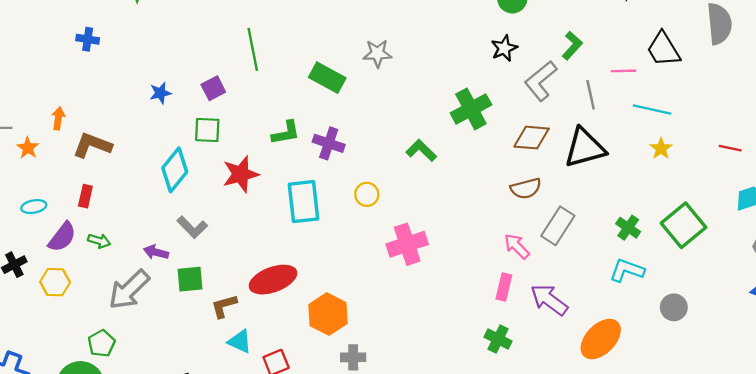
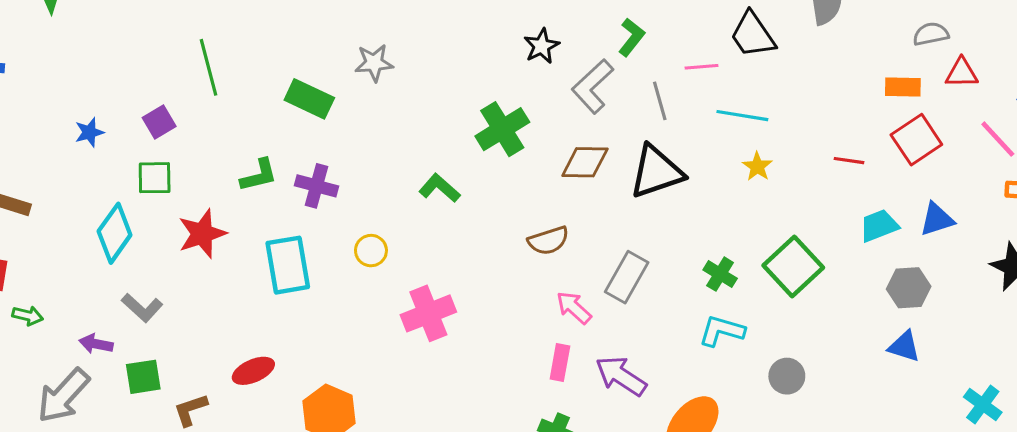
brown semicircle: (526, 188) -> (548, 241), moved
green arrow: (99, 241) -> (28, 316), moved
red ellipse: (273, 280) -> (253, 371), size x0.7

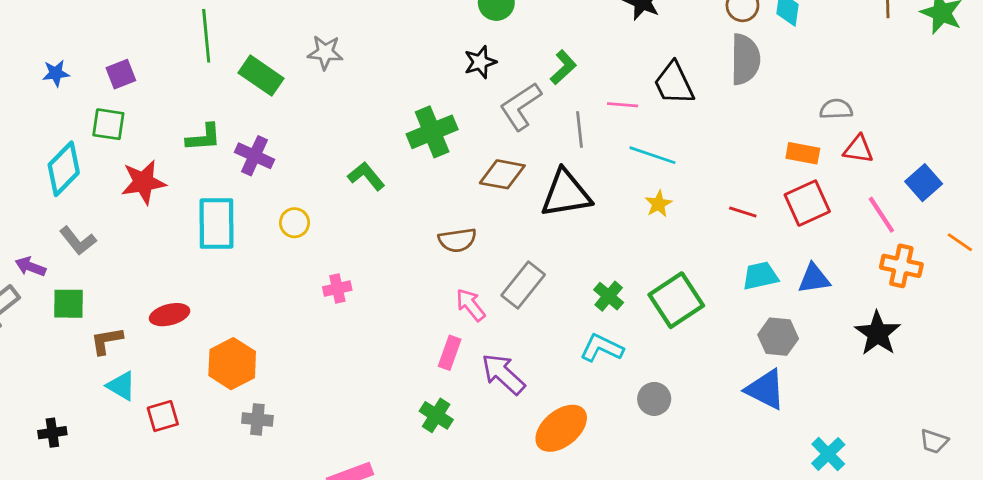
green line: (208, 67) -> (206, 36), moved
pink cross: (428, 313) -> (337, 288), size x0.6
blue triangle: (904, 346) -> (765, 389), size x1.4

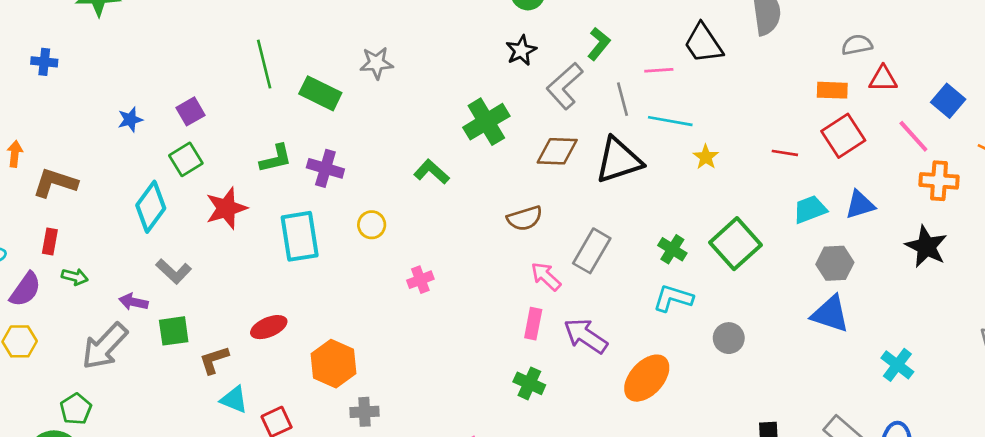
green square: (108, 124) -> (186, 159), turned -32
cyan line: (653, 155) -> (670, 121), moved

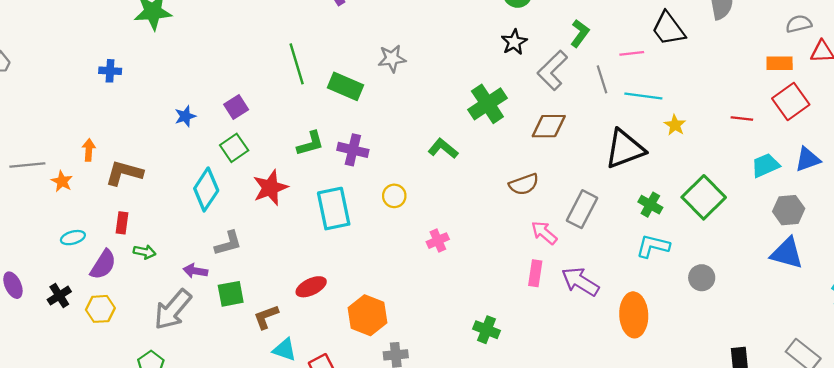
black triangle: (619, 160) -> (625, 149), moved
gray L-shape: (174, 271) -> (228, 243), turned -56
orange ellipse: (647, 378) -> (634, 315), turned -42
green cross: (529, 383) -> (486, 330), moved

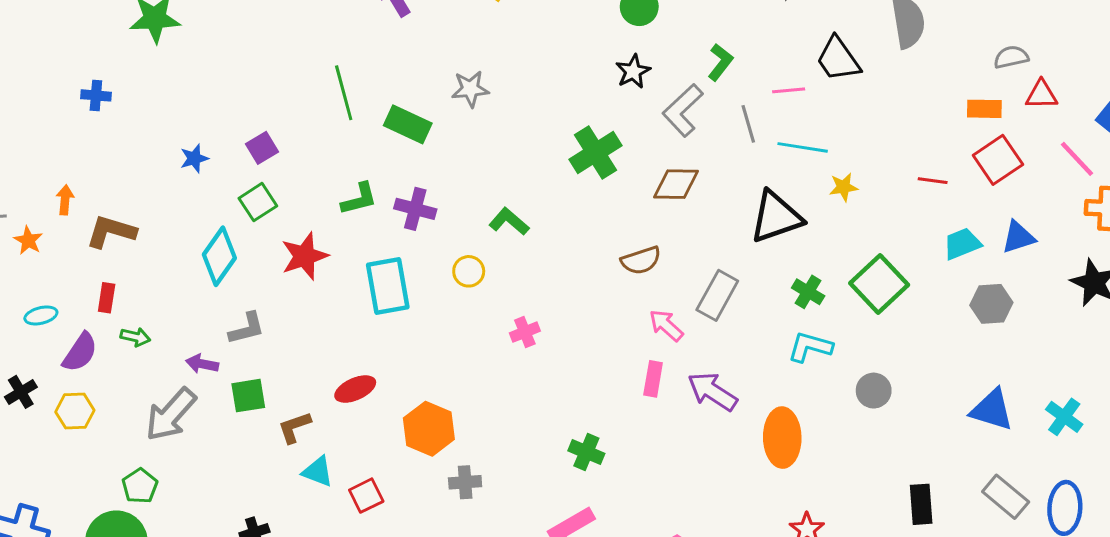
yellow star: (675, 125) -> (844, 187), turned 30
green L-shape: (443, 149) -> (509, 221), moved
blue triangle: (787, 253) -> (992, 410), moved

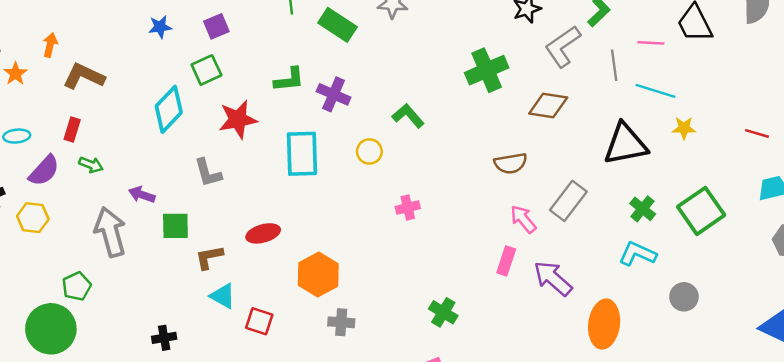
gray L-shape: (247, 328) -> (208, 173), moved, turned 80
gray arrow: (171, 414) -> (110, 232), turned 114
red square: (366, 496) -> (259, 321), turned 36

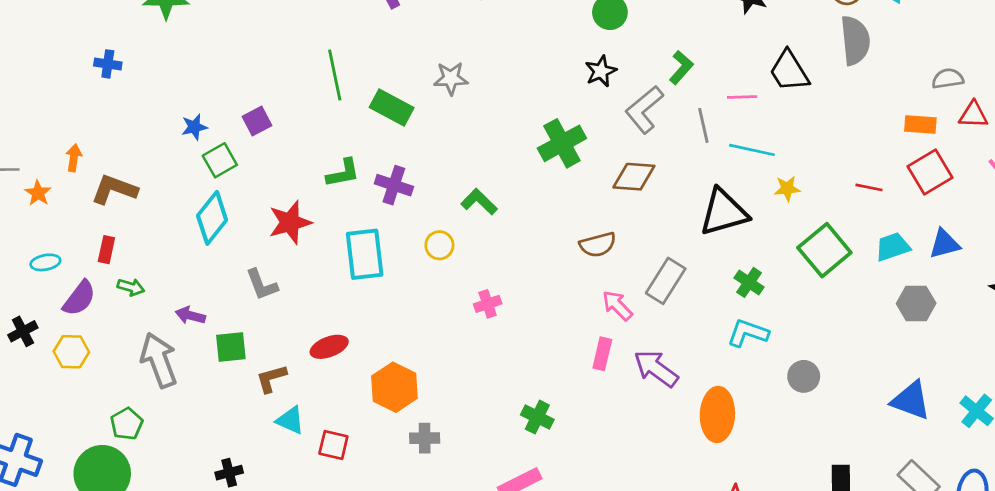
green square: (206, 70) -> (220, 160), moved
green square: (701, 211) -> (824, 250), moved

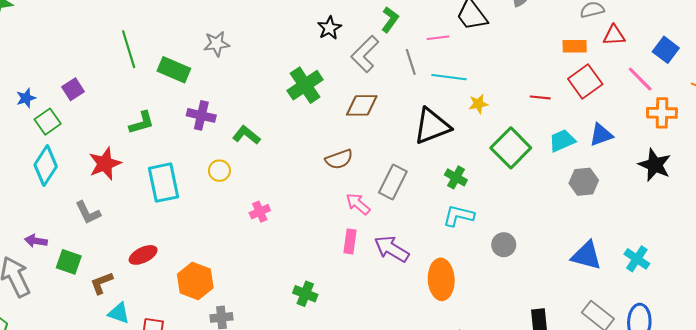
purple cross: (394, 185) -> (201, 115), moved
green square: (231, 347) -> (69, 262), turned 30

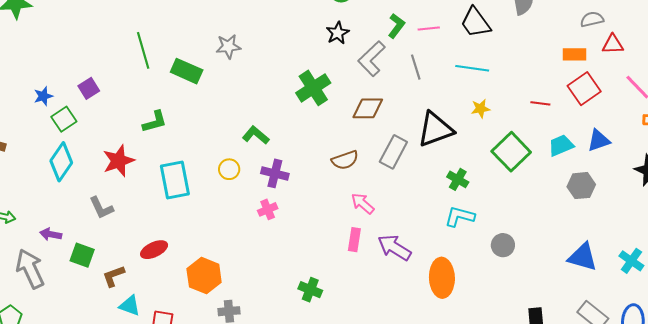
pink line: (438, 38) -> (429, 28), moved
cyan line: (449, 77) -> (472, 68), moved
purple cross: (201, 115) -> (275, 173), moved
gray rectangle: (393, 182) -> (393, 152), moved

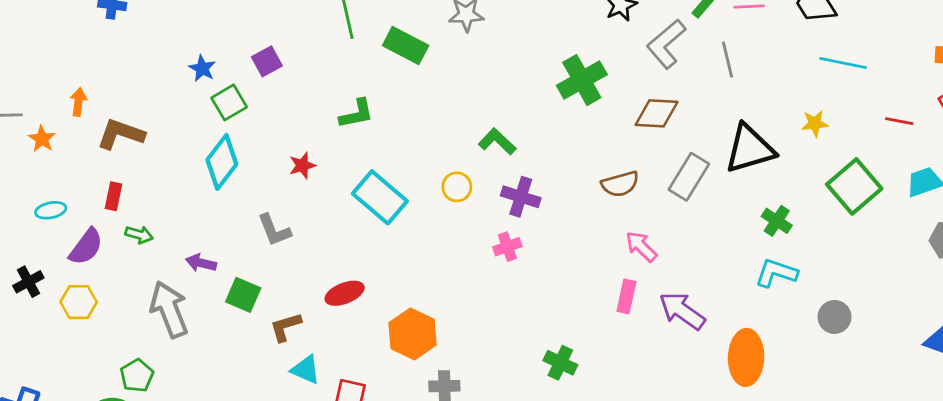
cyan line: (472, 68) -> (843, 63), moved
blue star: (43, 96) -> (202, 68), turned -30
red star: (119, 161) -> (302, 165), size x0.6
cyan rectangle: (175, 180) -> (380, 197), turned -42

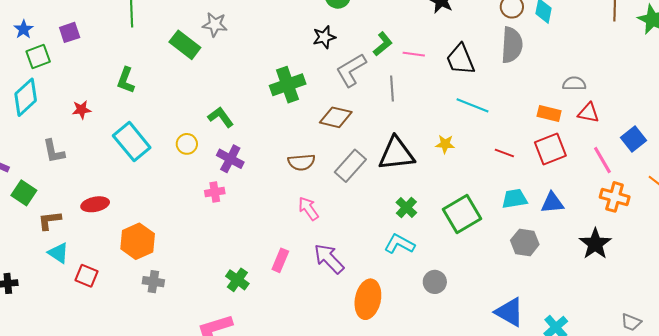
green rectangle: (406, 45) -> (185, 45), moved
green L-shape: (356, 114) -> (126, 80), turned 112
green square: (854, 186) -> (462, 214), moved
pink rectangle: (626, 296) -> (280, 260), moved

